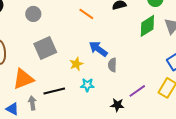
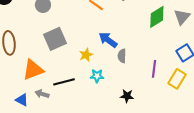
purple line: (137, 91) -> (154, 69), moved, turned -48
gray arrow: (32, 103) -> (42, 94), turned -64

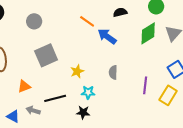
blue arrow: (108, 40) -> (107, 36), moved
orange triangle: (33, 70) -> (24, 86), size x0.6
black star: (127, 96) -> (83, 112), moved

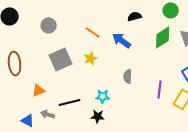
orange line: (87, 21) -> (93, 32), moved
yellow star: (77, 71) -> (91, 58), moved

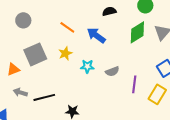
gray semicircle: (128, 76) -> (112, 71), moved, turned -112
orange triangle: (39, 90) -> (13, 69), moved
cyan star: (103, 96) -> (87, 66), moved
gray arrow: (48, 114) -> (20, 92), moved

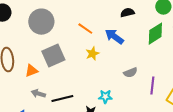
gray circle: (23, 20) -> (41, 22), size x1.6
yellow star: (65, 53) -> (92, 54), moved
cyan star: (87, 66) -> (105, 97), moved

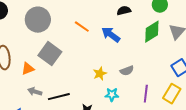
yellow star: (92, 54) -> (100, 74), moved
gray square: (53, 56) -> (50, 54), turned -30
purple line: (152, 86) -> (146, 94), moved
cyan star: (105, 97) -> (112, 95), moved

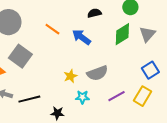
gray semicircle: (127, 71) -> (97, 73), size x1.5
purple line: (146, 94) -> (116, 96), turned 54

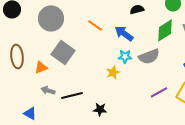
gray semicircle: (97, 73) -> (149, 56), moved
cyan star: (82, 97) -> (125, 56), moved

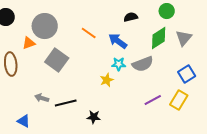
orange triangle: (41, 67) -> (29, 43), moved

